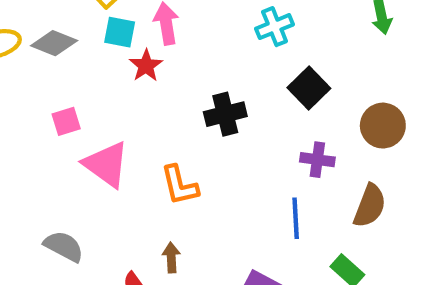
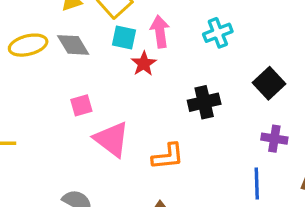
cyan cross: (275, 27) -> (218, 33), moved
gray diamond: (54, 43) -> (73, 45), turned 36
orange L-shape: (180, 185) -> (168, 156), turned -84

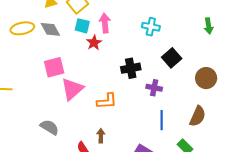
cyan cross: (218, 33) -> (151, 27), moved, turned 30
pink square: (81, 105) -> (54, 67), size x1.5
pink triangle: (112, 139) -> (72, 89), turned 40
purple cross: (274, 139) -> (154, 88), moved

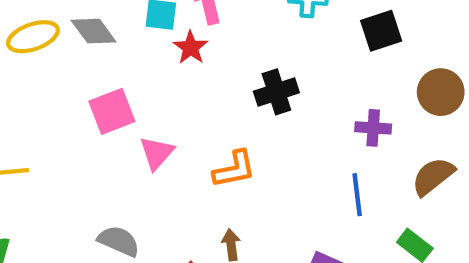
black square: (172, 58) -> (381, 31), moved, turned 30
purple cross: (154, 88) -> (373, 128), moved
pink triangle: (72, 89) -> (157, 153), size x0.7
brown semicircle: (198, 116) -> (433, 176), turned -145

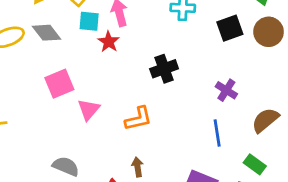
brown circle: (441, 92) -> (269, 32), moved
purple cross: (373, 128) -> (226, 90), turned 30

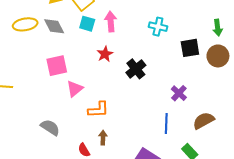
red star: (109, 42) -> (105, 54), moved
black cross: (164, 69) -> (136, 69), turned -30
orange L-shape: (138, 119) -> (98, 110), moved

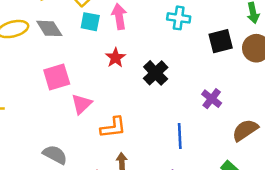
blue line: (166, 124) -> (180, 136), moved

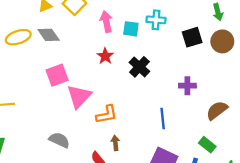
cyan square: (90, 22) -> (131, 29), moved
purple cross: (212, 99) -> (187, 86), turned -35
pink triangle: (82, 104) -> (79, 96), size x1.4

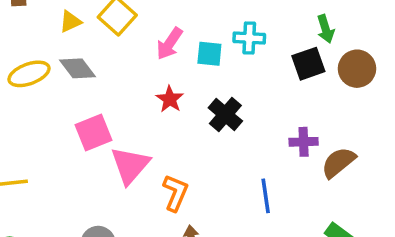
green arrow: (218, 12) -> (326, 29), moved
pink arrow: (106, 22) -> (169, 44), turned -132
brown semicircle: (217, 110) -> (338, 162), moved
orange L-shape: (107, 114) -> (175, 193), turned -55

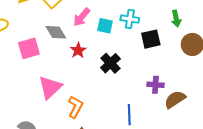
black square: (308, 64) -> (151, 39), moved
gray diamond: (78, 68) -> (56, 32), moved
pink square: (94, 133) -> (29, 48), moved

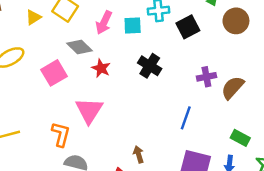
red star: (78, 50) -> (101, 68), moved
orange L-shape: (75, 107) -> (61, 134), moved
blue line: (129, 115) -> (186, 118), turned 36

